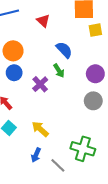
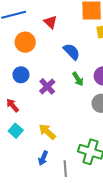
orange circle: (13, 51) -> (25, 42), moved
green arrow: (59, 71) -> (78, 79), moved
gray line: (58, 165) -> (65, 169), turned 42

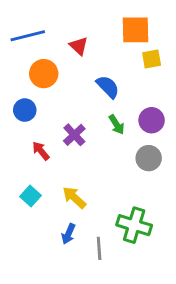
blue circle: (21, 75) -> (25, 110), moved
red arrow: (13, 105) -> (41, 151), moved

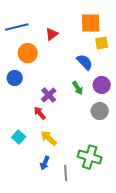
red triangle: (79, 46) -> (52, 34), turned 40
blue semicircle: (108, 87) -> (85, 62), moved
red arrow: (41, 151) -> (40, 113), moved

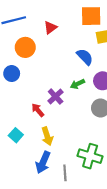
green arrow: (78, 88) -> (77, 84), turned 96
purple cross: (49, 95) -> (56, 96), moved
yellow arrow: (49, 138) -> (47, 136), turned -150
blue arrow: (45, 163) -> (43, 162), size x1.5

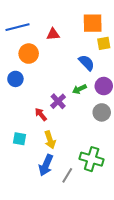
red triangle: (50, 28) -> (53, 34), turned 32
cyan square: (16, 135) -> (19, 139), turned -32
gray line: (65, 173) -> (67, 175), turned 35

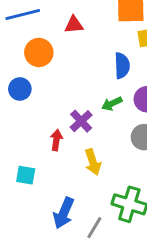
blue semicircle: (86, 63) -> (122, 66), turned 42
red arrow: (41, 114) -> (56, 140), turned 48
yellow arrow: (50, 140) -> (93, 162), moved

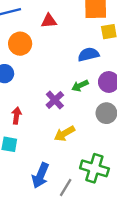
blue semicircle: (122, 66) -> (88, 54), turned -102
red arrow: (56, 140) -> (16, 116), moved
yellow arrow: (93, 162) -> (64, 134), turned 78

